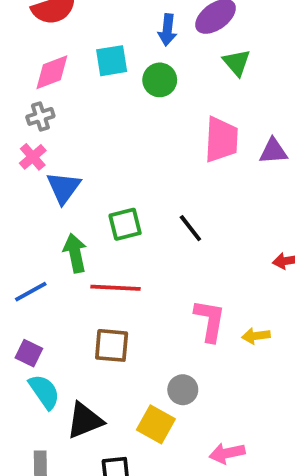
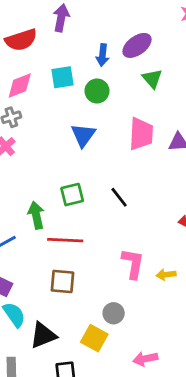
blue triangle: (63, 188) -> (83, 135), moved

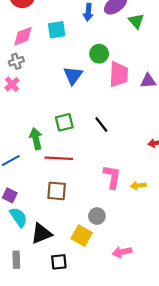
green triangle: (152, 79) -> (136, 21), moved
green circle: (97, 91) -> (99, 54), moved

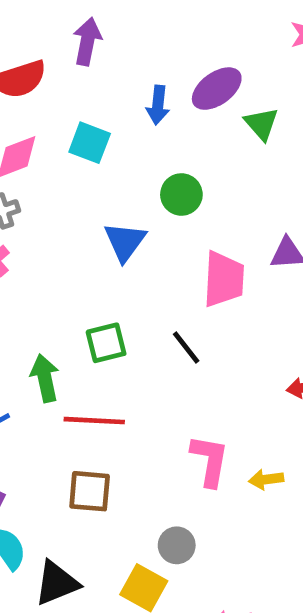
cyan square: (57, 30) -> (90, 143), turned 30
pink trapezoid: (119, 74) -> (224, 279), moved

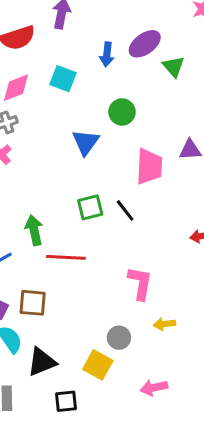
green square: (106, 343) -> (90, 207), moved
yellow arrow: (266, 479) -> (164, 324), moved
brown square: (90, 491) -> (33, 303), moved

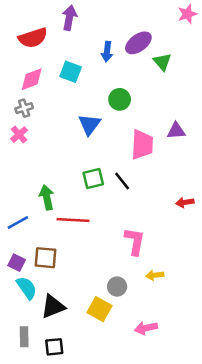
black square: (66, 401) -> (54, 347), moved

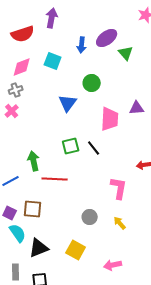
pink L-shape: (135, 241) -> (119, 188), moved
yellow arrow: (155, 275) -> (120, 223), turned 56
gray circle: (117, 287) -> (90, 217), moved

